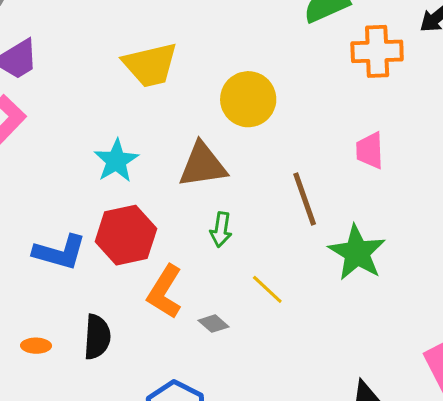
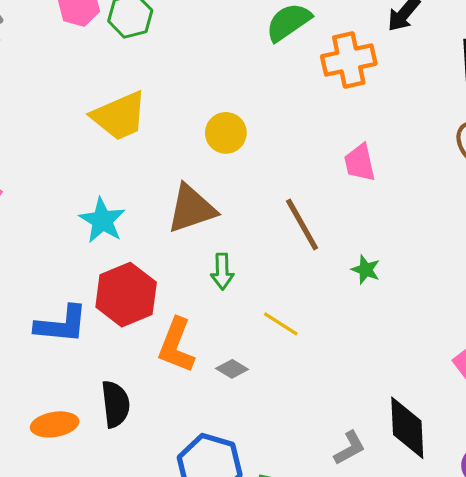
yellow circle: (248, 99) -> (226, 133), size x0.7
green star: (357, 253) -> (366, 270), size x0.5
orange ellipse: (36, 346) -> (55, 424), size x1.5

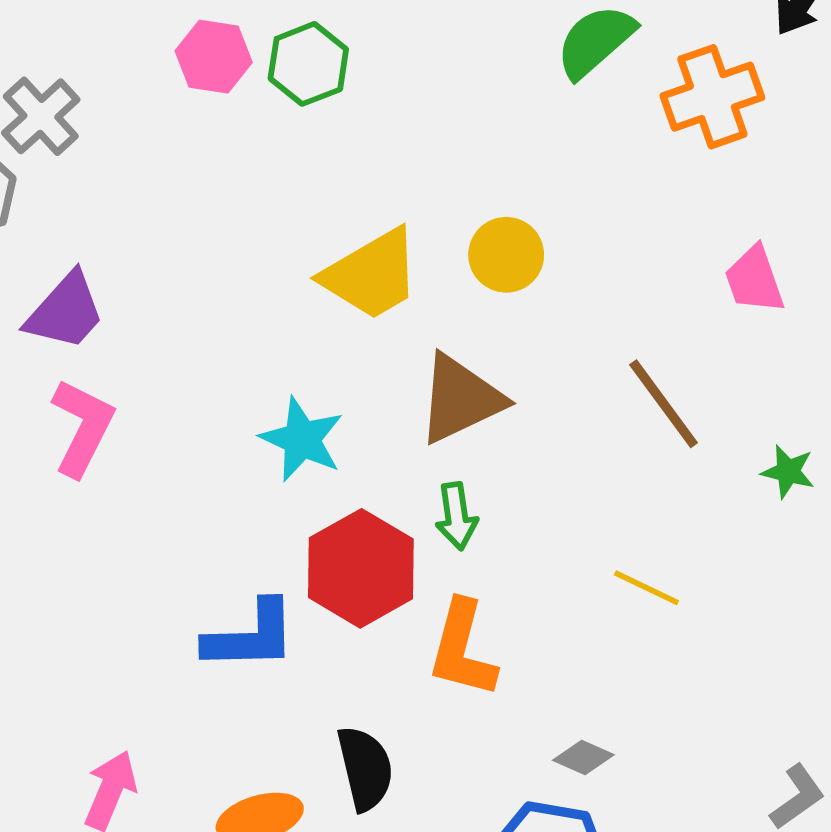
yellow trapezoid: (119, 116) -> (371, 274), moved
green arrow: (222, 271) -> (456, 516), moved
gray diamond: (232, 369) -> (583, 757), moved

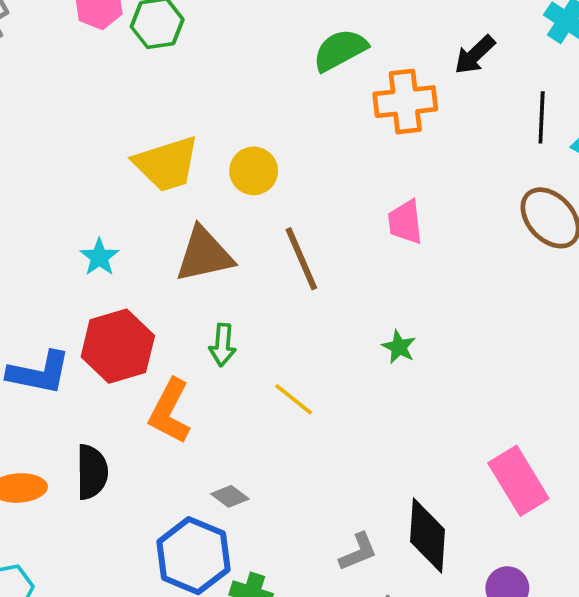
brown line: (664, 404) -> (301, 259), moved
cyan star: (302, 439) -> (99, 257), size x0.7
green arrow: (456, 516) -> (223, 345), moved

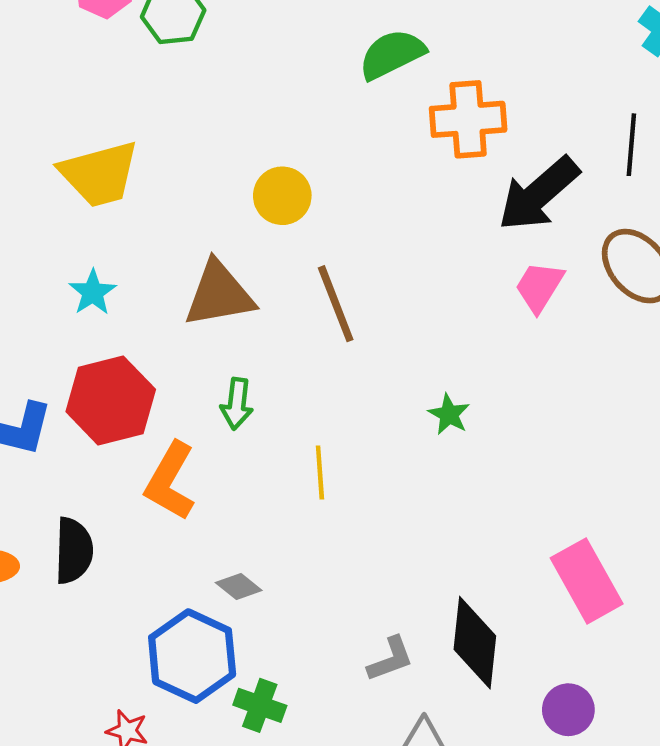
black arrow: (475, 55) -> (539, 194), moved, size x1.6
yellow trapezoid: (167, 164) -> (99, 174), moved
pink trapezoid: (405, 222) -> (539, 287), moved, turned 36
yellow line: (294, 399) -> (320, 473), turned 45

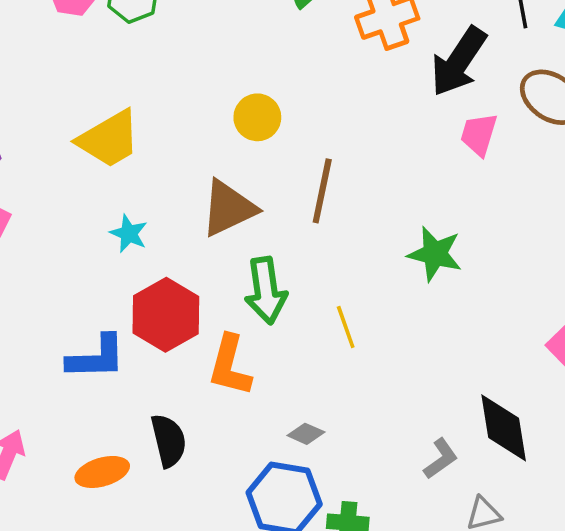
brown line: (336, 304) -> (322, 191), turned 48
green arrow: (237, 404) -> (266, 291), size x1.6
green star: (449, 414) -> (435, 254), size x1.6

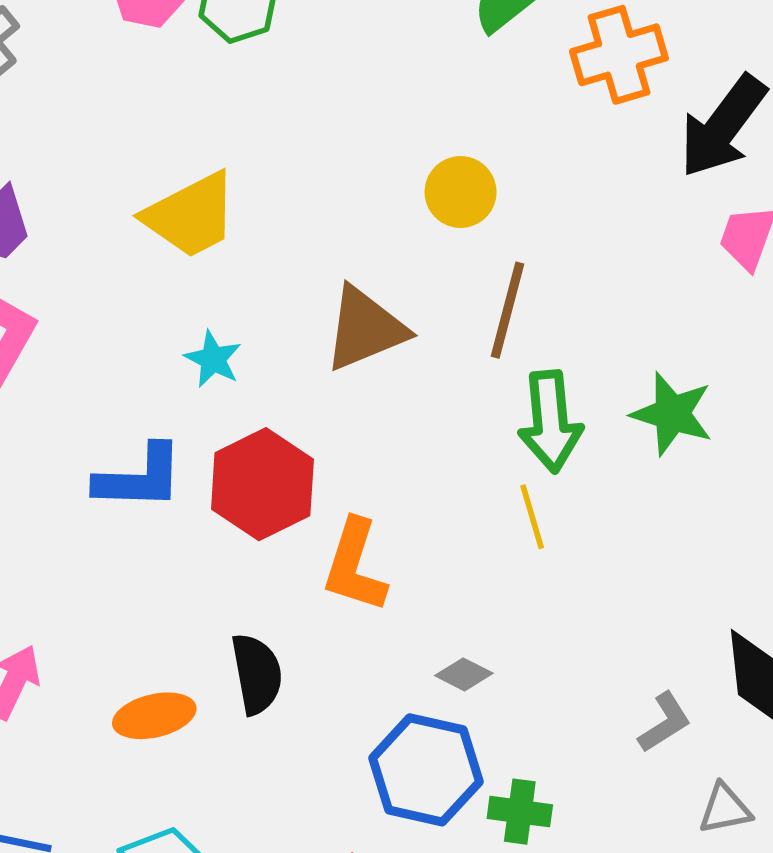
yellow circle: (257, 117) -> (461, 192), moved
green arrow: (266, 291) -> (550, 421), moved
blue L-shape: (96, 357) -> (139, 478), moved

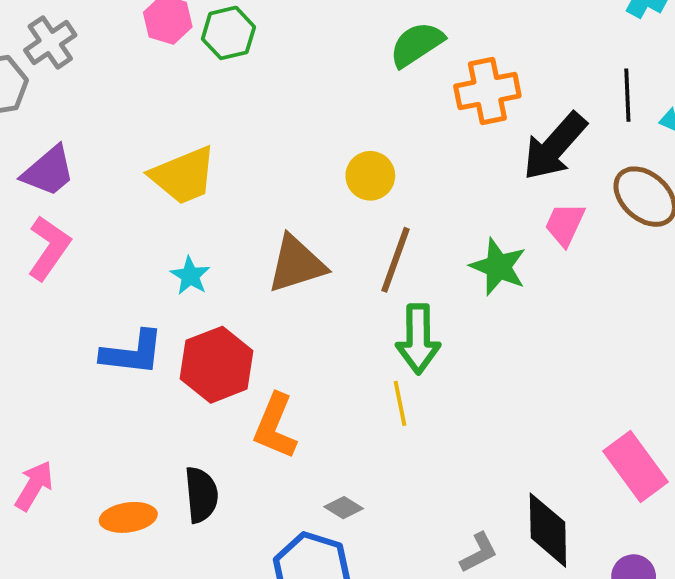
green star: (672, 414) -> (498, 267), moved

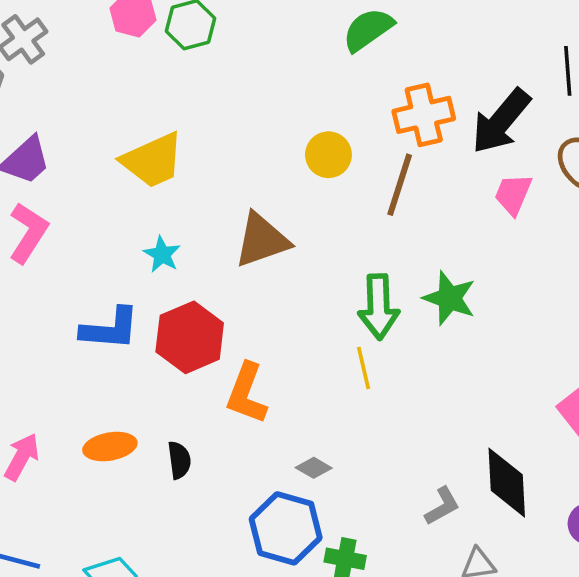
orange cross: (487, 91) -> (424, 115), moved
brown line: (396, 260) -> (400, 185), moved
green star: (498, 267) -> (449, 298), moved
black semicircle: (201, 495) -> (179, 460), size x0.7
orange ellipse: (128, 517) -> (110, 447), moved

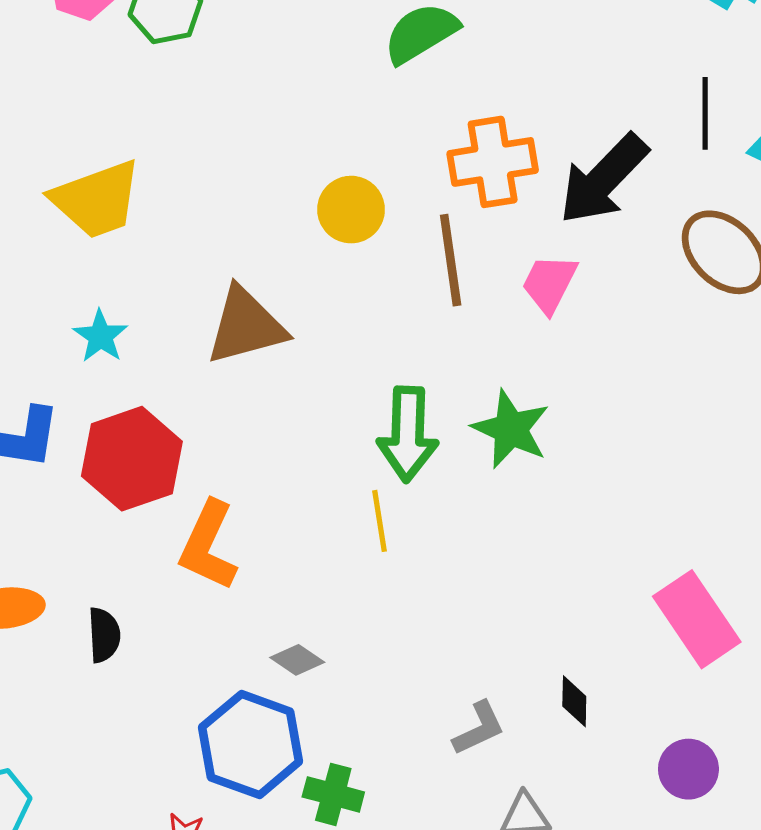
brown line: (400, 185) -> (451, 260), turned -30
pink trapezoid: (513, 194) -> (549, 284), moved
black diamond: (507, 483) -> (574, 701), size x0.5

